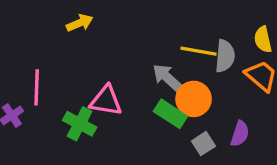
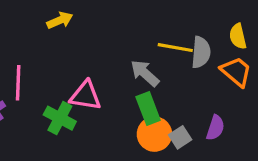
orange circle: (194, 99) -> (154, 134), moved
green rectangle: (170, 114) -> (148, 108), turned 36

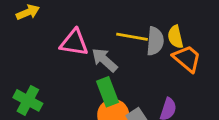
yellow semicircle: (238, 36) -> (175, 37), moved
pink triangle: (85, 96) -> (74, 43), moved

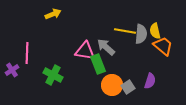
pink triangle: (74, 43) -> (85, 51), moved
green rectangle: (107, 92) -> (98, 64), moved

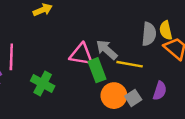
yellow line: (125, 31) -> (130, 64), moved

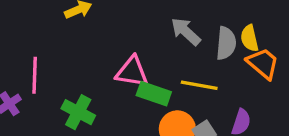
gray arrow: (107, 50) -> (186, 31), moved
green rectangle: (97, 70) -> (154, 94), turned -50

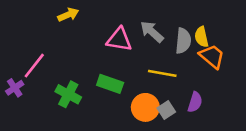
pink triangle: (132, 72) -> (119, 39), moved
pink line: (35, 75) -> (34, 66), turned 36
green rectangle: (154, 94) -> (110, 84), moved

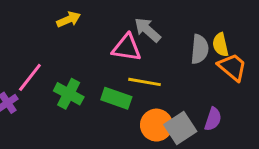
gray arrow: (152, 32) -> (148, 30), moved
yellow line: (162, 73) -> (145, 82), moved
green cross: (68, 94) -> (69, 94), moved
gray square: (166, 110) -> (180, 128), size x1.5

